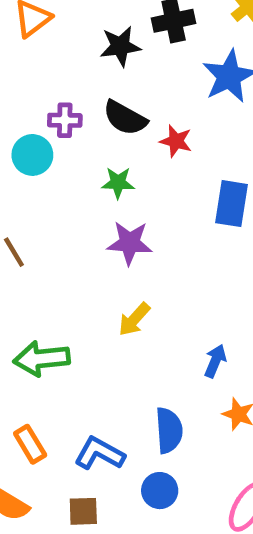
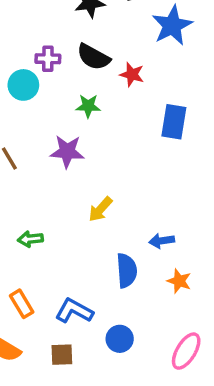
purple star: (130, 243) -> (67, 151), moved
green arrow: (42, 359) -> (30, 239), size x0.6
blue arrow: (215, 361) -> (162, 241), turned -120
blue semicircle: (169, 430) -> (127, 271), moved

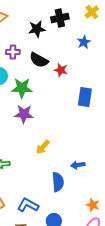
blue star: (172, 25) -> (84, 42), size x0.6
purple cross: (48, 59) -> (13, 52), moved
green star: (88, 106) -> (22, 88), moved, size x1.5
orange star: (179, 281) -> (93, 205), moved

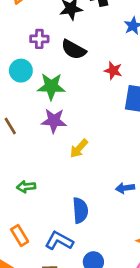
red star: (61, 70) -> (113, 71), moved
yellow arrow: (43, 147) -> (79, 148), moved
blue semicircle: (58, 182) -> (80, 210), moved

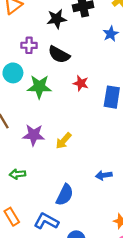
red star: (113, 71) -> (81, 83), moved
purple star: (54, 121) -> (34, 135), moved
blue semicircle: (80, 210) -> (65, 195), turned 30

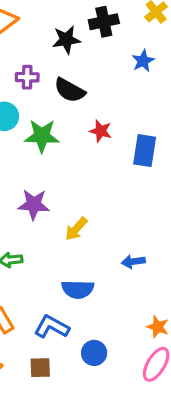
yellow arrow: (64, 141) -> (76, 229), moved
blue semicircle: (65, 195) -> (78, 289), turned 65

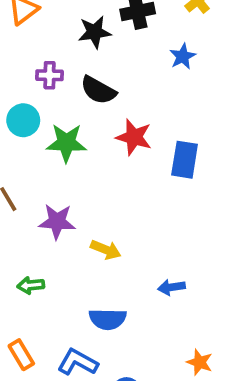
red star: (101, 131) -> (134, 137), size x1.4
yellow arrow: (76, 229) -> (106, 250), turned -110

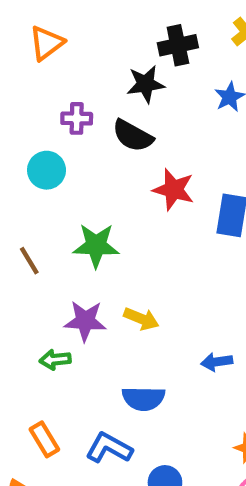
black star: (95, 32) -> (146, 84), moved
green star: (66, 143) -> (96, 246), moved
purple star: (57, 222) -> (85, 321), moved

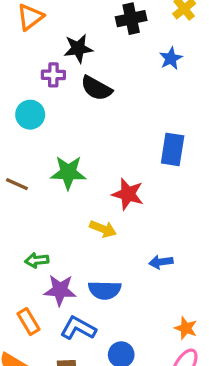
black star: (146, 84) -> (78, 48), moved
red star: (174, 190) -> (128, 194), moved
brown line: (29, 261) -> (17, 184), turned -35
purple star: (85, 321) -> (60, 290), moved

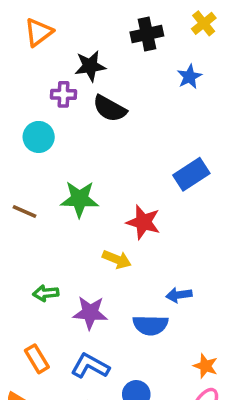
blue rectangle: (173, 149) -> (191, 174), turned 48
purple star: (60, 290) -> (90, 313), moved
blue semicircle: (105, 290) -> (150, 325), moved

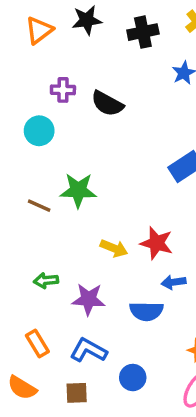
black star: (90, 66) -> (87, 20), moved
brown line: (24, 212) -> (39, 206), moved
red star: (143, 222) -> (157, 243), moved

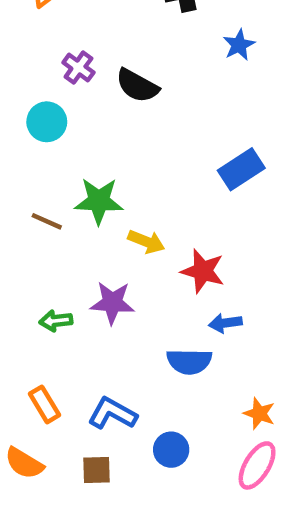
purple cross: (63, 90) -> (78, 68), turned 35
yellow arrow: (114, 248) -> (146, 242), moved
purple star: (88, 299) -> (112, 303), moved

